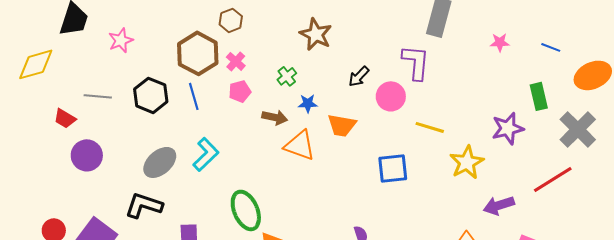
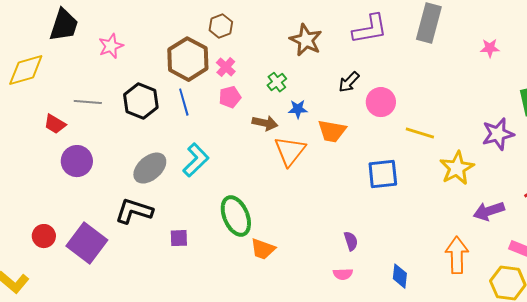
purple L-shape: (416, 62) -> (370, 29), moved, turned 75
orange triangle: (300, 145) -> (290, 151), turned 48

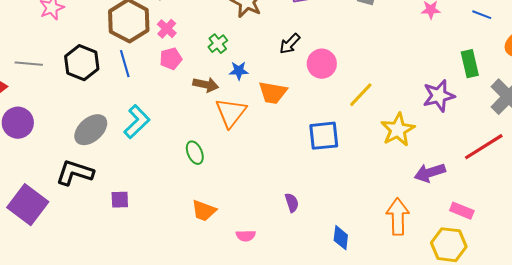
yellow line: (420, 133) -> (361, 95), turned -64
green ellipse: (236, 216) -> (195, 153), moved, size x0.6
pink semicircle: (343, 274) -> (246, 236), moved

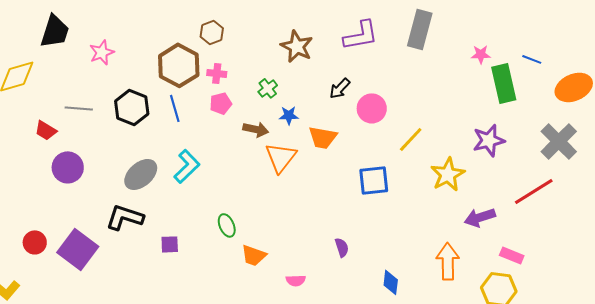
pink cross: (167, 29) -> (217, 73), turned -36
green rectangle: (470, 64) -> (504, 83), moved, size x1.4
green ellipse: (195, 153) -> (227, 225), moved

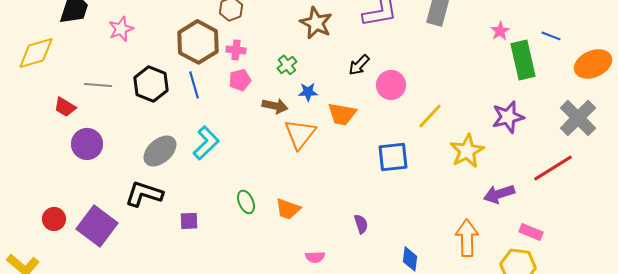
pink star: (481, 54) -> (500, 31), turned -30
orange trapezoid: (254, 255) -> (288, 209), moved

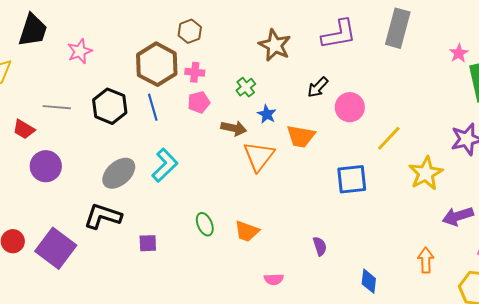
blue star: (308, 92) -> (267, 114), turned 30
orange arrow: (467, 238) -> (426, 260), size x0.7

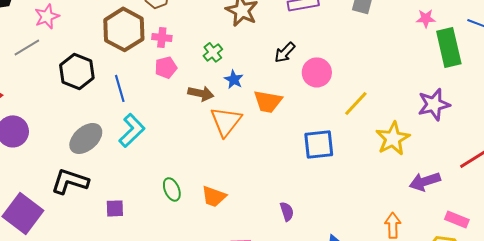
pink star: (459, 53) -> (426, 18), turned 30
gray line: (57, 107) -> (27, 47), moved, turned -36
blue line: (153, 107) -> (120, 88), moved

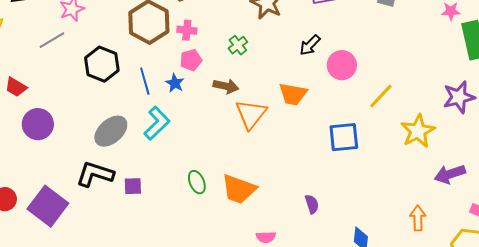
blue star: (234, 79) -> (175, 83), moved
orange trapezoid: (214, 196) -> (239, 189), size x1.4
purple square: (115, 208) -> (133, 186), moved

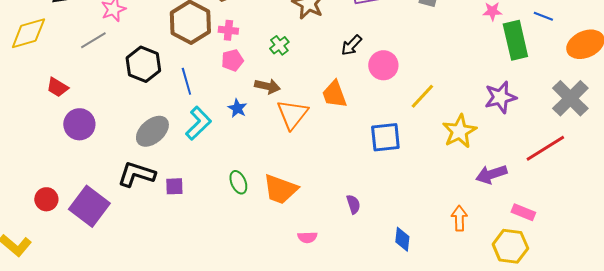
blue star: (175, 83) -> (237, 108), moved
orange trapezoid: (293, 94) -> (334, 94), turned 60

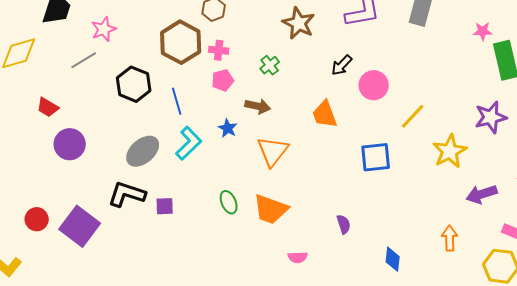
orange triangle: (292, 114) -> (273, 151), moved

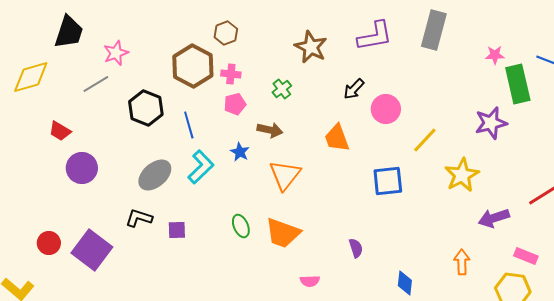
purple star: (491, 117) -> (491, 123), moved
black L-shape: (127, 194) -> (139, 218), size x0.7

